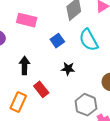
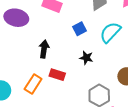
cyan semicircle: (89, 40) -> (110, 32), turned 65
red rectangle: (41, 89) -> (57, 75), turned -42

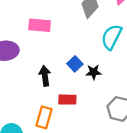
blue square: (79, 29) -> (75, 64), moved

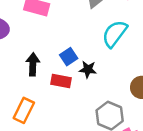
red rectangle: (67, 100) -> (61, 81), moved

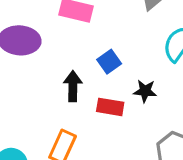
blue square: (69, 57) -> (109, 62), moved

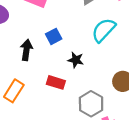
red rectangle: (110, 107) -> (56, 82), moved

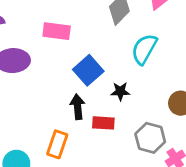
blue square: (54, 36) -> (88, 70), size x1.5
black arrow: (26, 50) -> (78, 107), moved

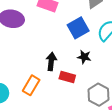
blue square: (88, 70) -> (78, 28), moved

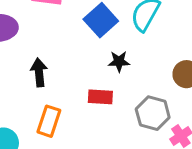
black arrow: (51, 61) -> (39, 72), moved

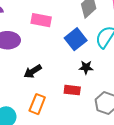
black arrow: (39, 72) -> (33, 71), turned -120

